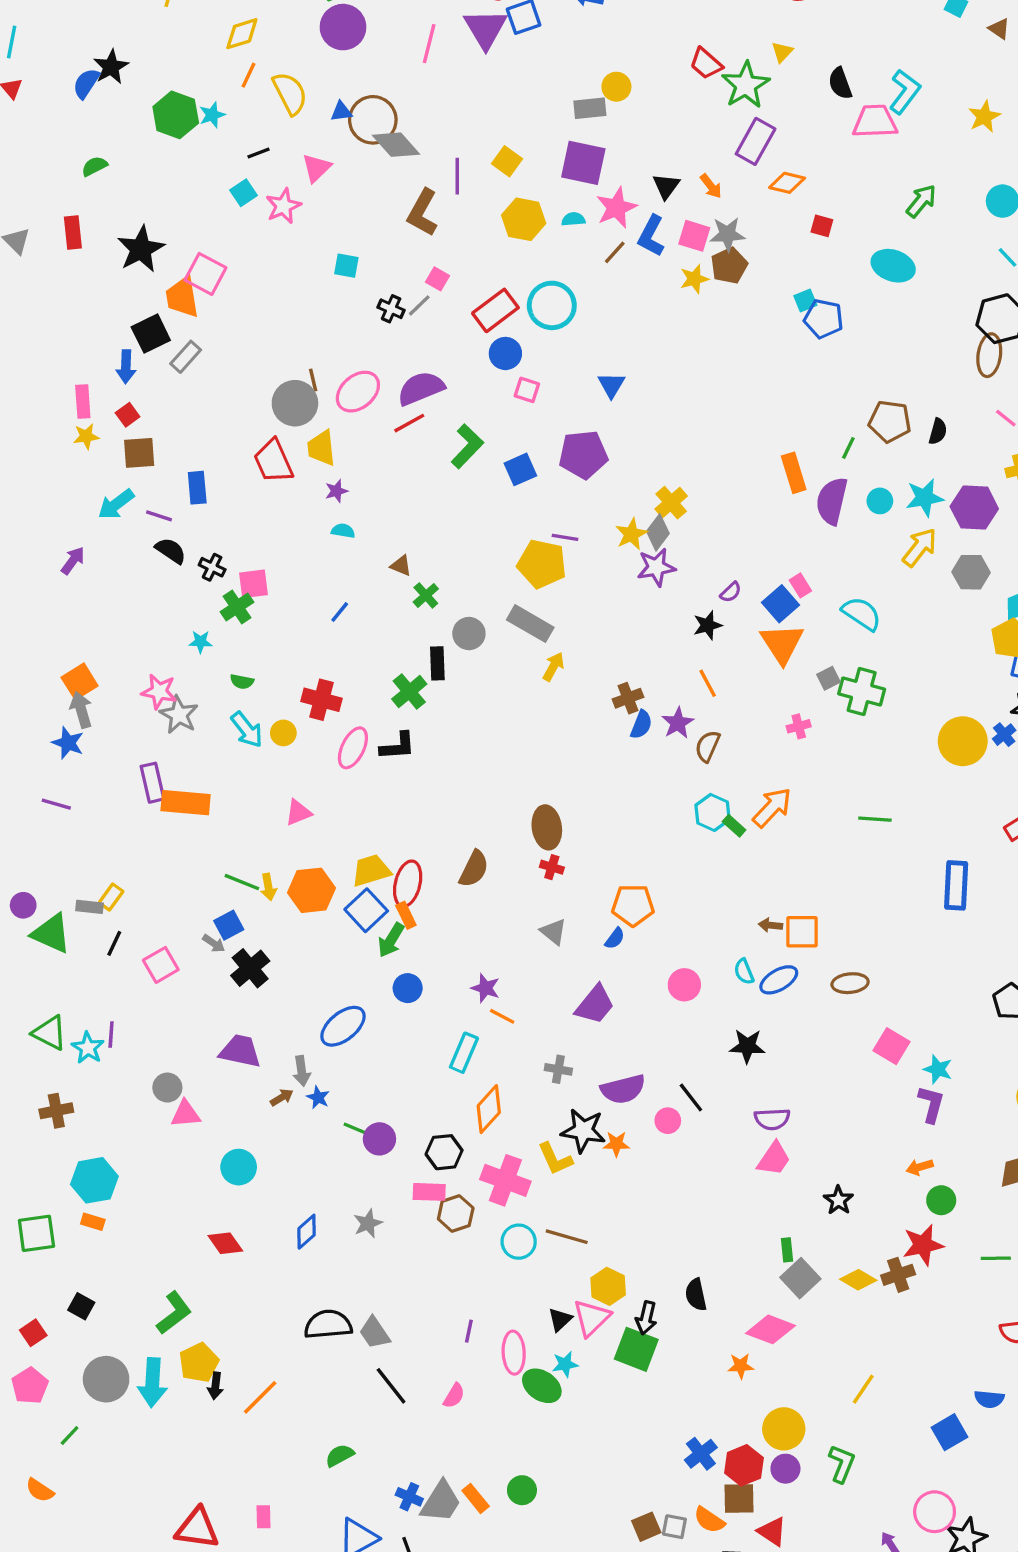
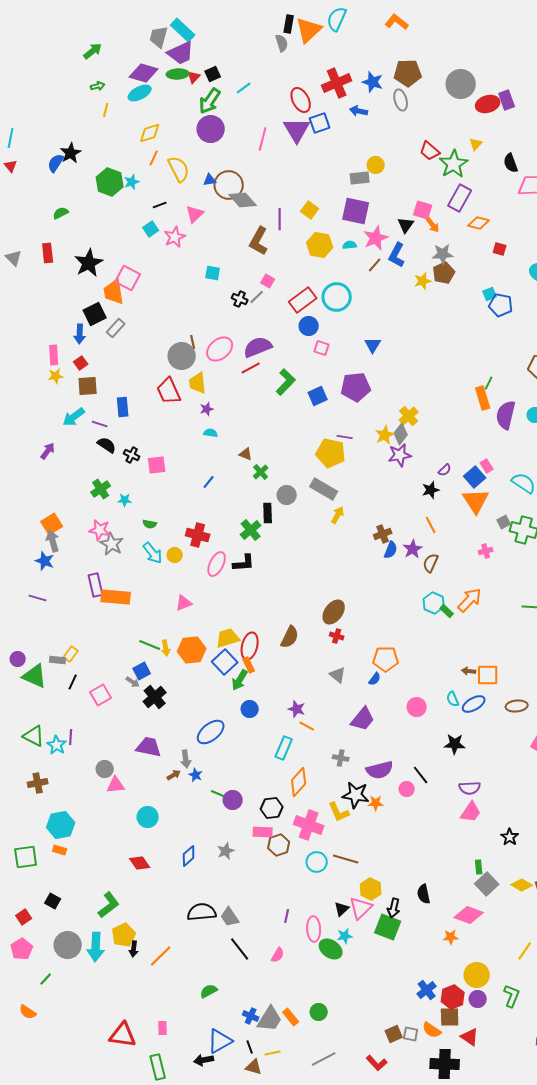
pink square: (694, 236) -> (423, 210), moved
green line: (848, 448) -> (489, 383), moved
green cross: (237, 607) -> (101, 489), moved
brown ellipse: (547, 827) -> (334, 612), turned 45

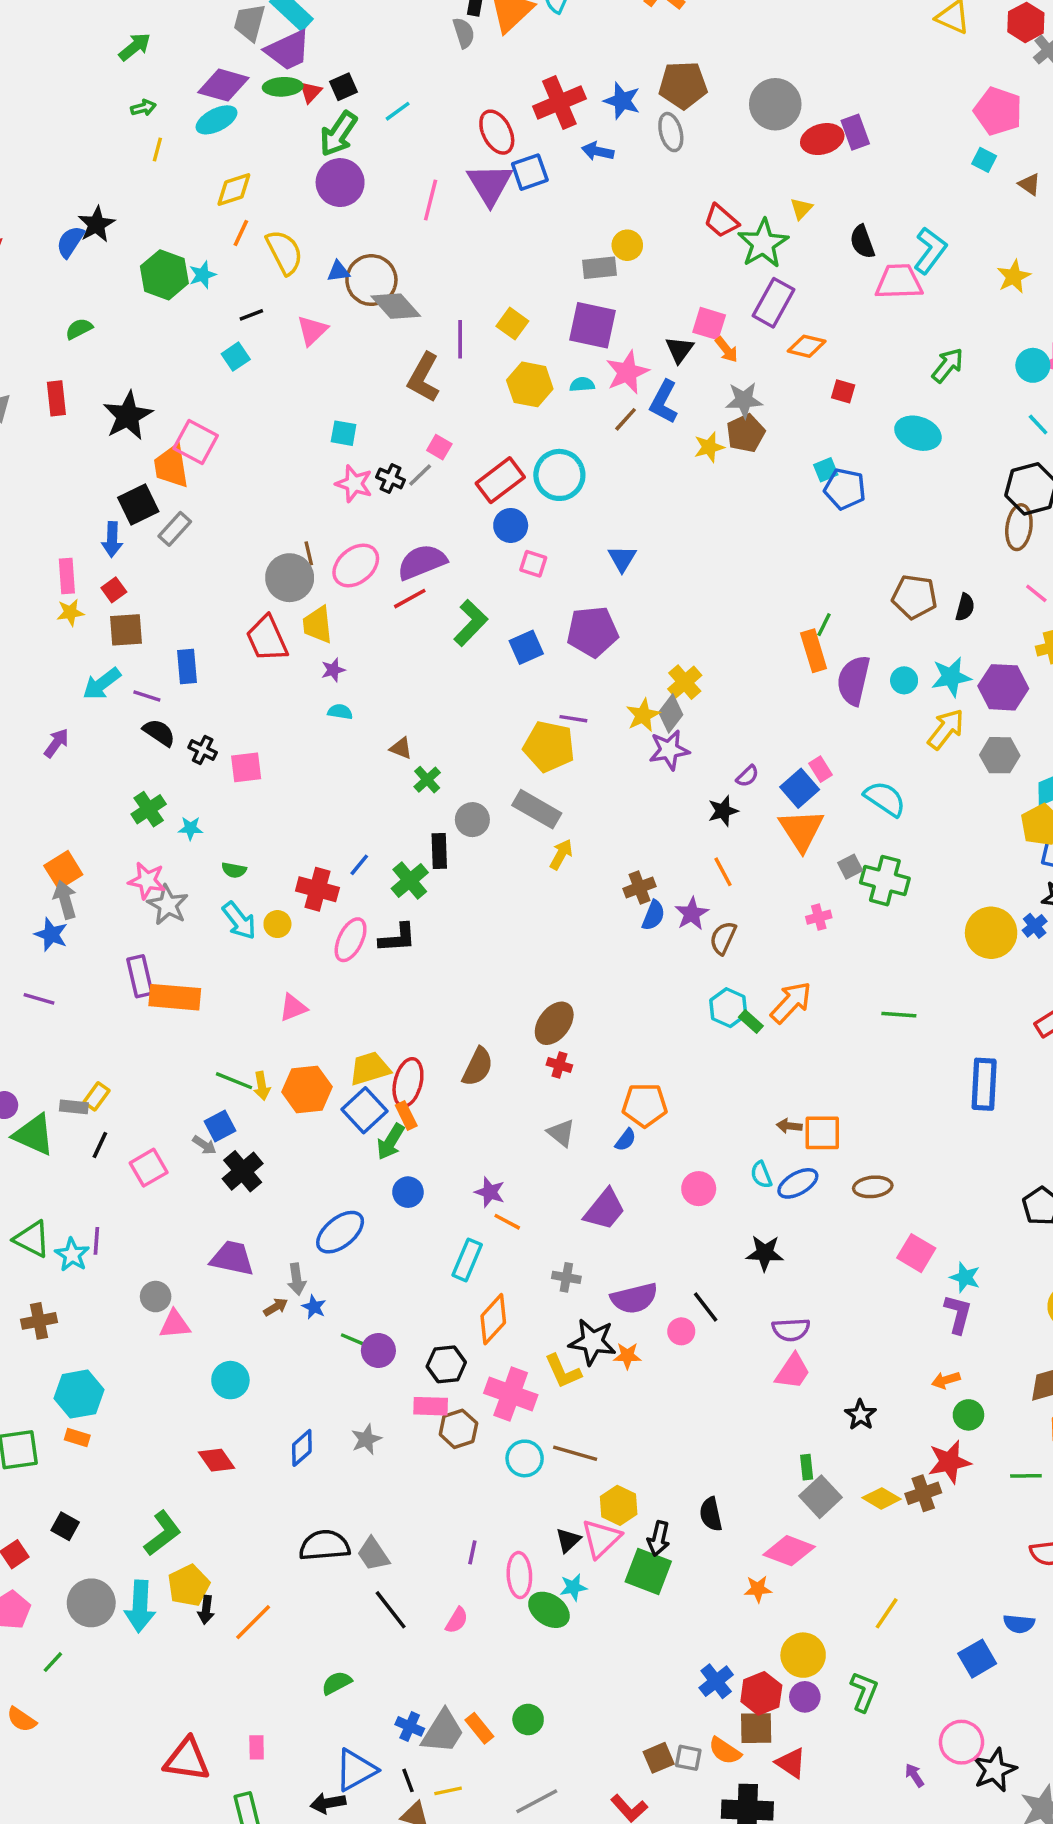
pink star: (175, 237) -> (354, 484), moved, turned -30
blue line: (209, 482) -> (359, 865), moved

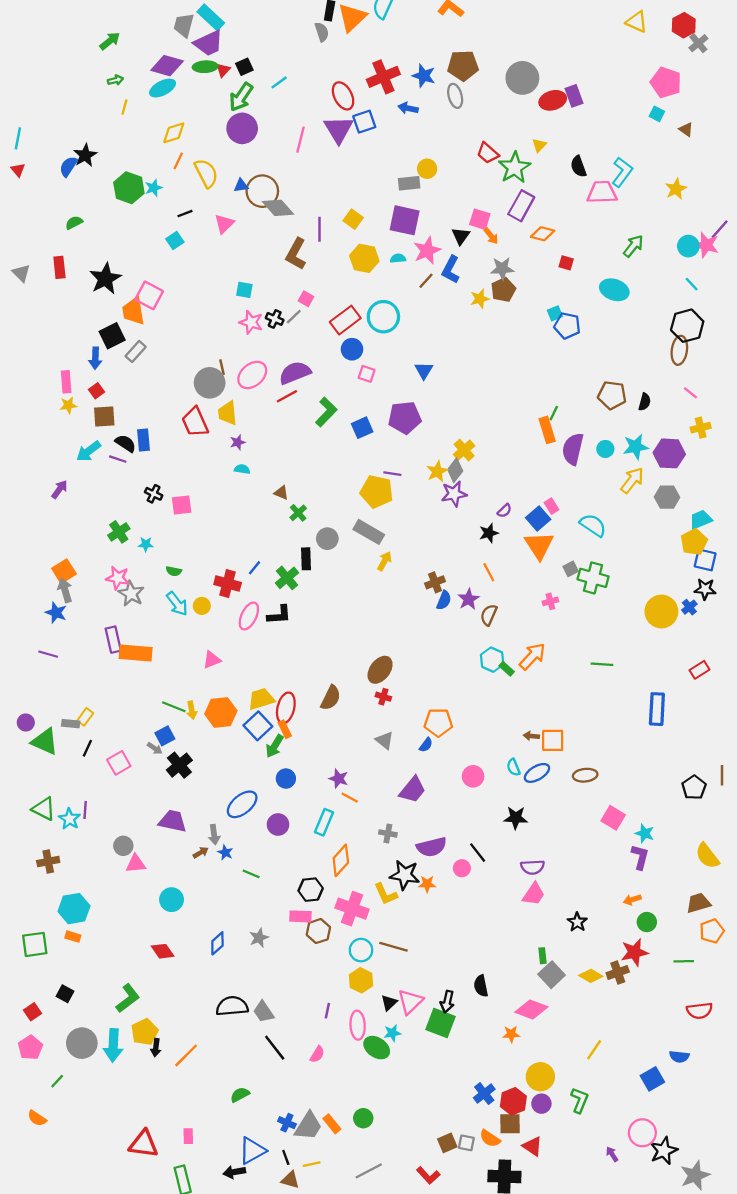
black semicircle: (159, 733) -> (126, 443), moved
purple circle: (378, 1350) -> (278, 825), moved
yellow hexagon: (619, 1505) -> (361, 980), moved

